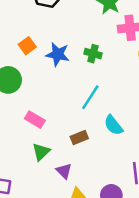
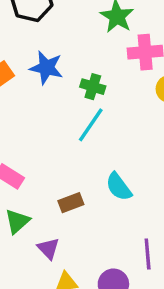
blue star: (58, 54) -> (46, 68), moved
cyan line: (90, 97) -> (91, 125), moved

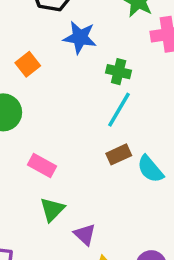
blue star: (46, 68) -> (80, 37), moved
brown rectangle: (71, 203) -> (119, 154), moved

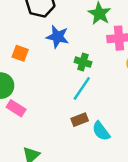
orange square: (28, 64) -> (20, 53), turned -35
pink rectangle: (42, 166) -> (16, 108), moved

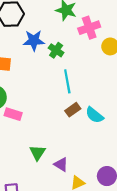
green cross: (83, 62) -> (56, 50), moved, turned 32
cyan line: (82, 88) -> (67, 81), turned -30

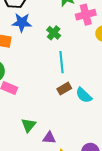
blue star: (34, 41) -> (22, 22), moved
purple triangle: (61, 164) -> (49, 138), turned -32

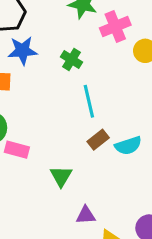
cyan semicircle: (84, 95) -> (128, 146), turned -54
green triangle: (29, 125) -> (61, 176), moved

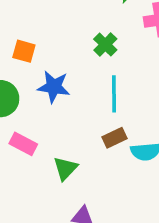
blue star: (23, 51) -> (54, 87), moved
pink rectangle: (17, 150) -> (23, 144), moved

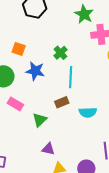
green cross: (105, 45) -> (60, 53), moved
brown rectangle: (115, 138) -> (62, 102), moved

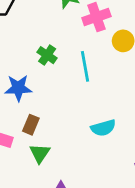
cyan line: (71, 77) -> (85, 66), moved
brown rectangle: (62, 102) -> (31, 125), moved, turned -32

